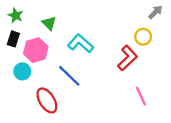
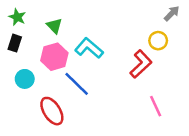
pink hexagon: (36, 50) -> (54, 57), moved

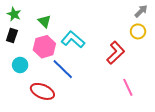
yellow circle: (158, 41) -> (138, 31), moved
red ellipse: (52, 111) -> (42, 91), turned -35

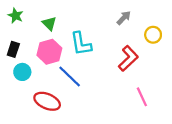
gray arrow: (141, 11) -> (124, 18), moved
black rectangle: (12, 36) -> (13, 49), moved
cyan L-shape: (73, 40) -> (81, 44), turned -140

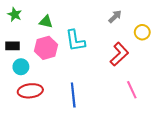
green triangle: (49, 23) -> (46, 22), turned -32
black rectangle: (13, 49) -> (13, 46), turned 72
blue line: (70, 76) -> (73, 95), moved, turned 40
red ellipse: (47, 101) -> (30, 91), moved, turned -30

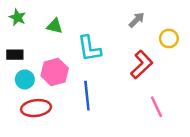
pink hexagon: (46, 48) -> (55, 72), moved
blue line: (73, 95) -> (87, 96), moved

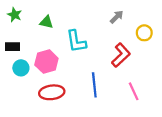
blue line: (87, 96) -> (94, 85), moved
red ellipse: (36, 108) -> (52, 92), moved

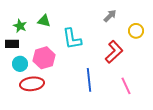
green star: (15, 15) -> (20, 26), moved
red ellipse: (52, 92) -> (32, 84), moved

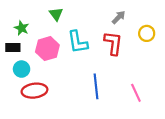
green triangle: (44, 21) -> (56, 14), moved, turned 40
red L-shape: (114, 52) -> (113, 43), moved, turned -40
pink hexagon: (44, 58) -> (47, 49), moved

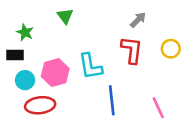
yellow circle: (147, 33) -> (171, 49), moved
cyan L-shape: (78, 42) -> (90, 66), moved
pink hexagon: (47, 49) -> (55, 73), moved

